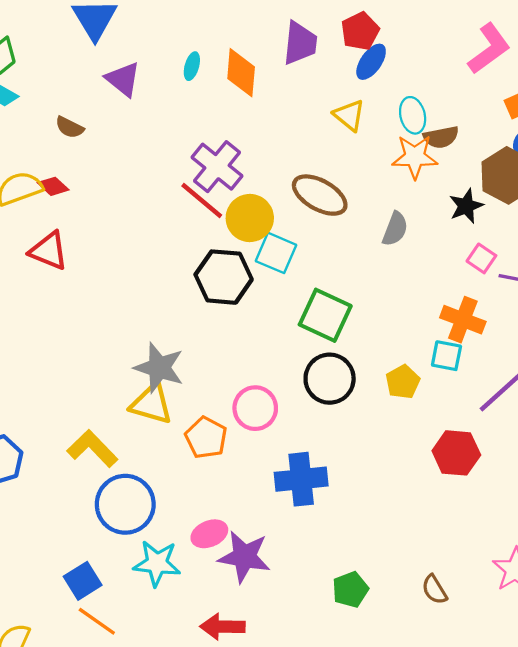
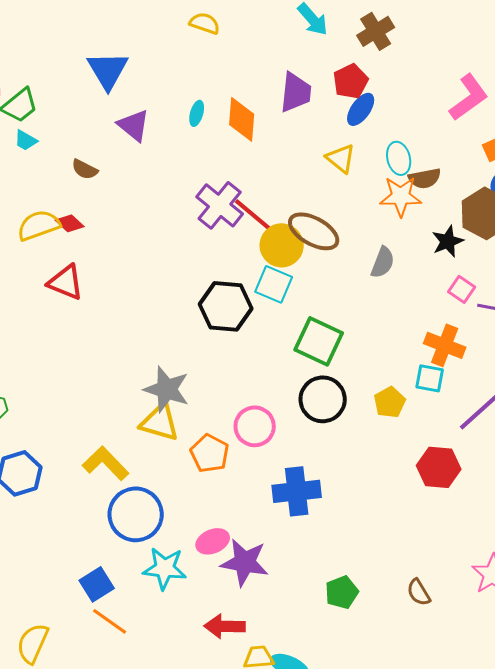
red line: (202, 201) -> (254, 215), moved
yellow circle: (250, 218) -> (282, 245), moved

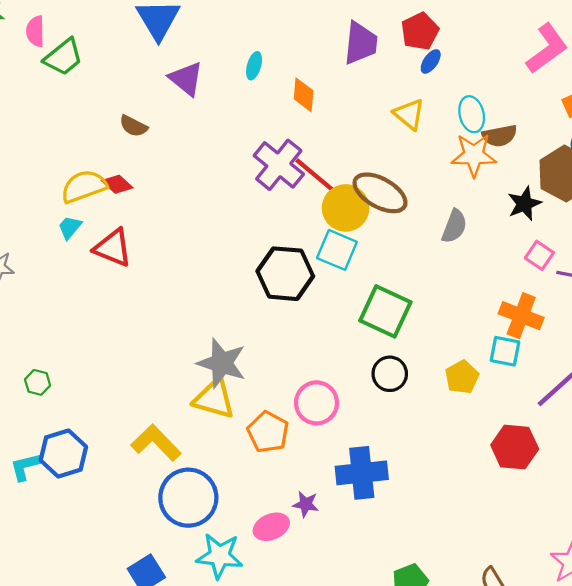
blue ellipse: (361, 109) -> (431, 61), size x0.7
orange diamond: (242, 119) -> (304, 95), moved, size x0.7
cyan trapezoid: (26, 140) -> (70, 227), moved, turned 100
black circle: (323, 399) -> (390, 374), size x0.7
purple star: (245, 562) -> (306, 504), moved, size x0.5

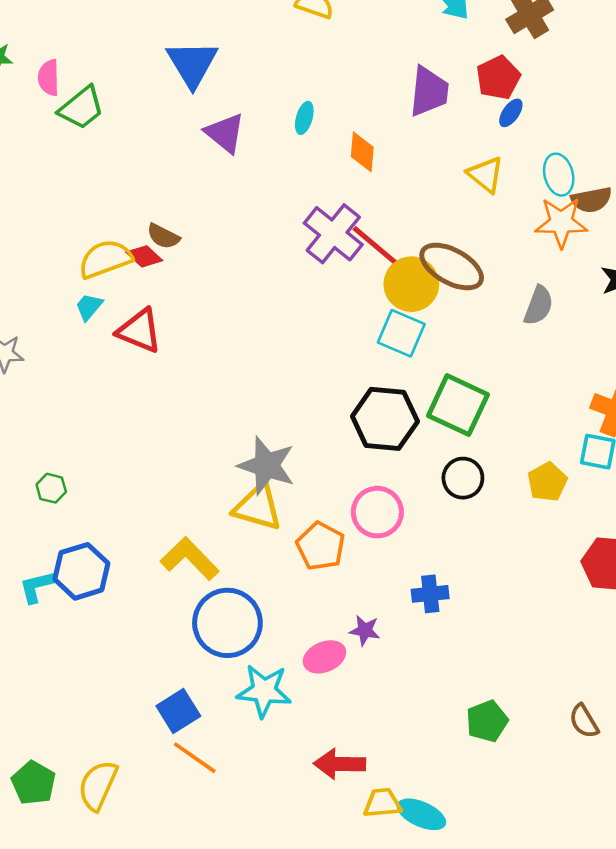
brown semicircle: (133, 126) -> (163, 236), moved
black hexagon: (285, 274) -> (385, 419), moved
blue cross: (362, 473) -> (430, 594), size x0.6

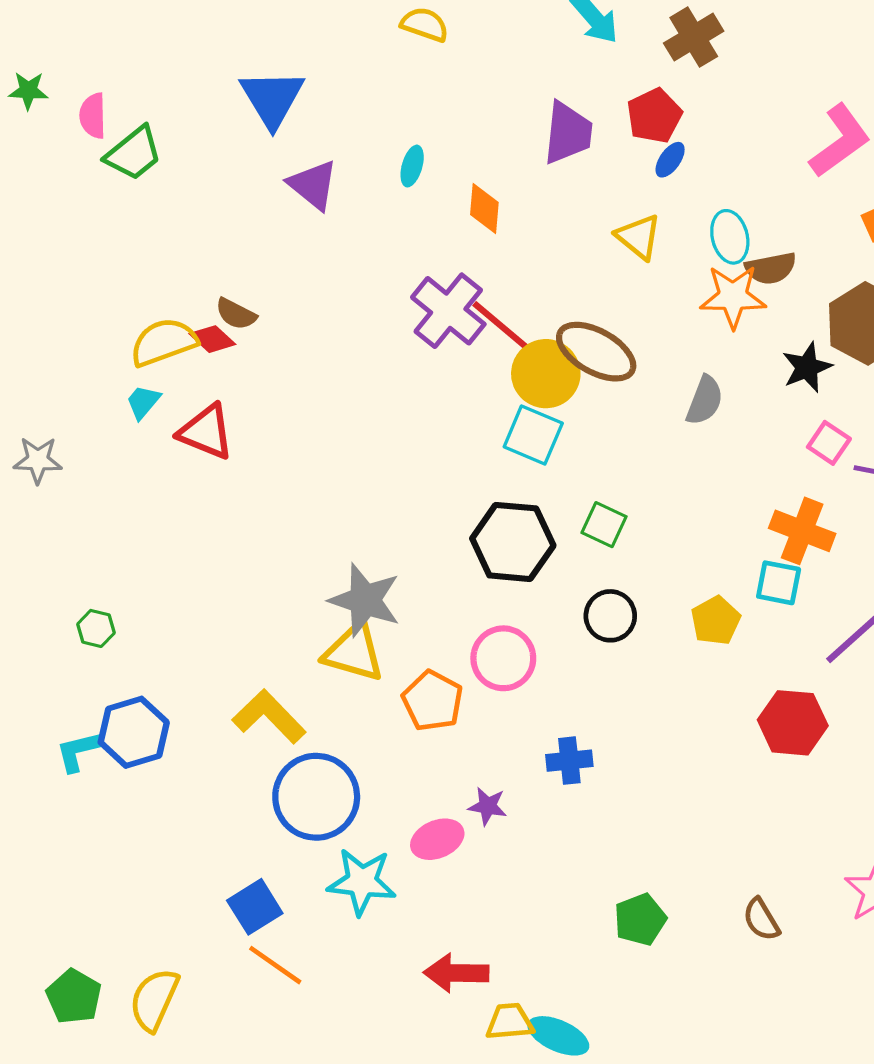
green square: (458, 405) -> (604, 525), size x0.6

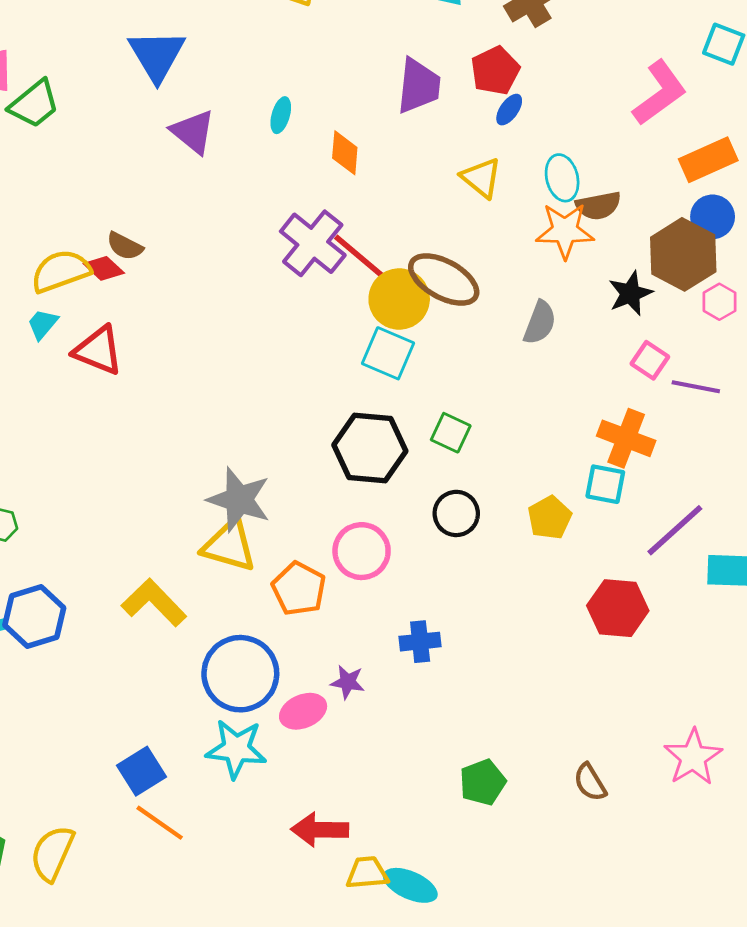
blue circle: (316, 797) -> (240, 674), moved

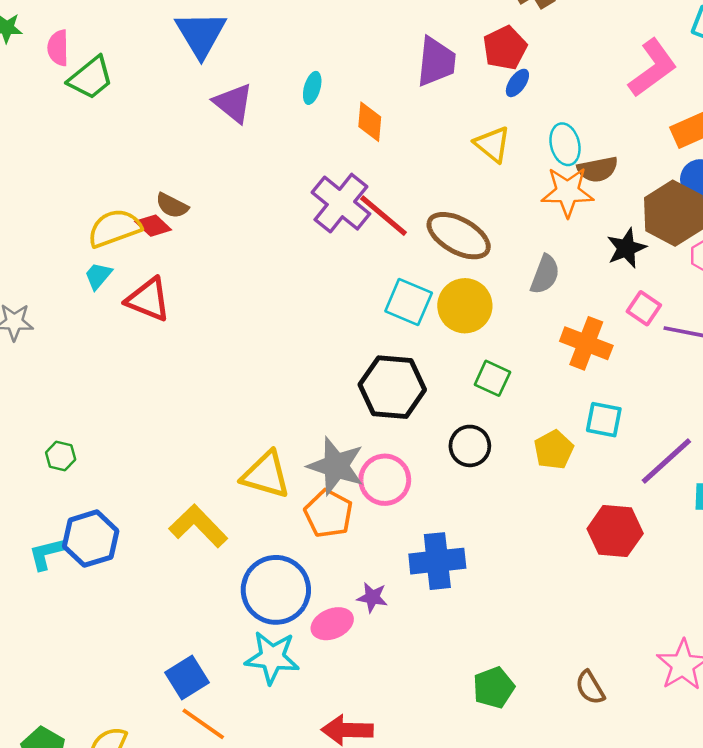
yellow circle: (399, 299) -> (465, 306), moved
green square: (451, 433) -> (492, 378), moved
orange cross: (626, 438) -> (586, 343), moved
gray star: (239, 500) -> (336, 466), moved
blue cross: (420, 642) -> (437, 561), size x1.5

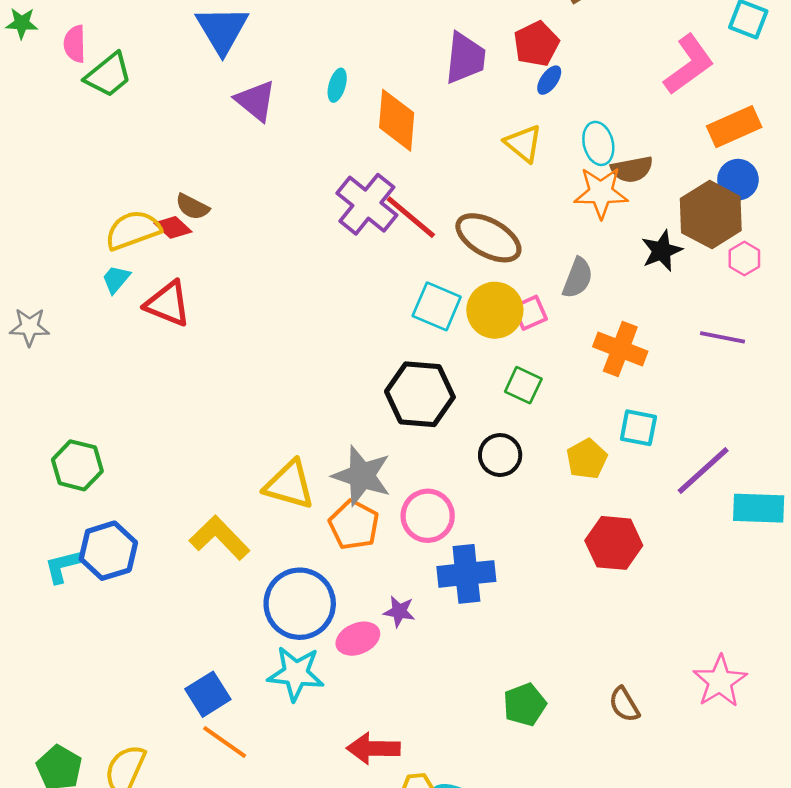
orange diamond: (370, 122) -> (397, 120), size x1.5
pink square: (644, 308) -> (530, 313), moved, turned 32
green hexagon: (61, 456) -> (77, 465), size x1.6
pink circle: (385, 480) -> (428, 516), moved
red hexagon: (615, 531) -> (614, 543), moved

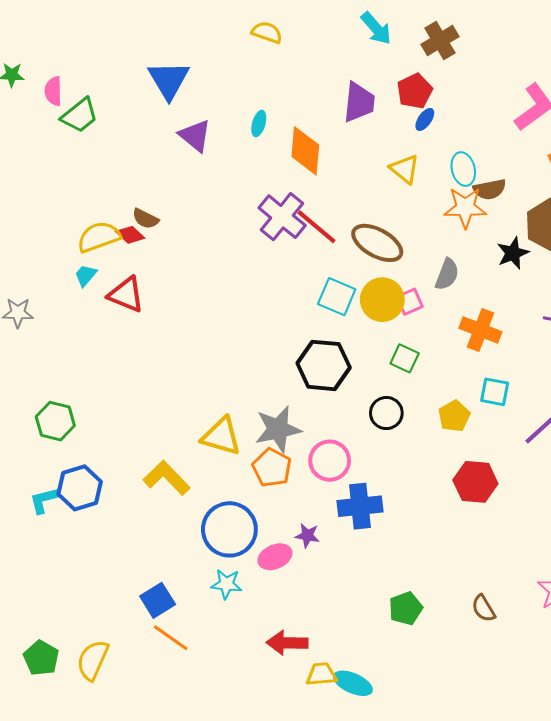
gray star: (362, 476) -> (278, 429), turned -30
cyan star: (296, 674) -> (226, 584), size x0.7

